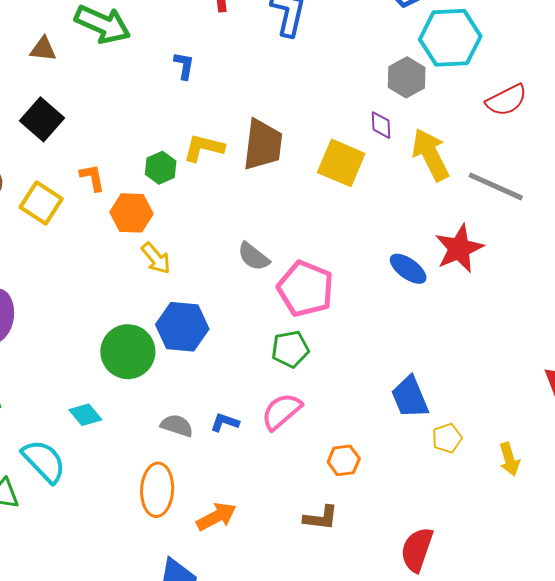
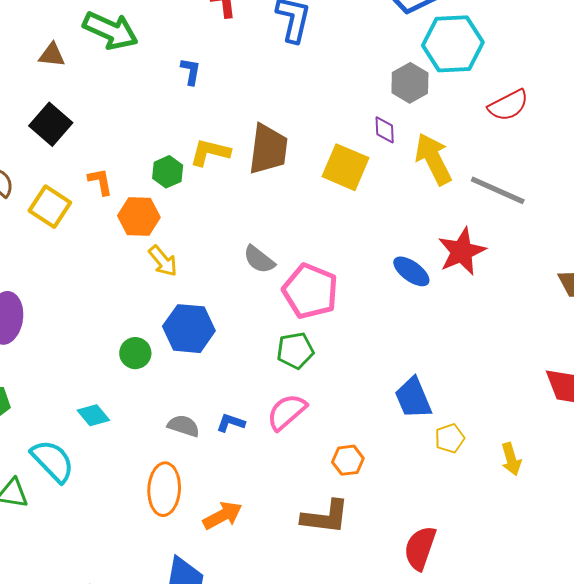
green circle: (128, 352) -> (135, 353), size x0.6
brown L-shape: (321, 518) -> (325, 517), size x1.4

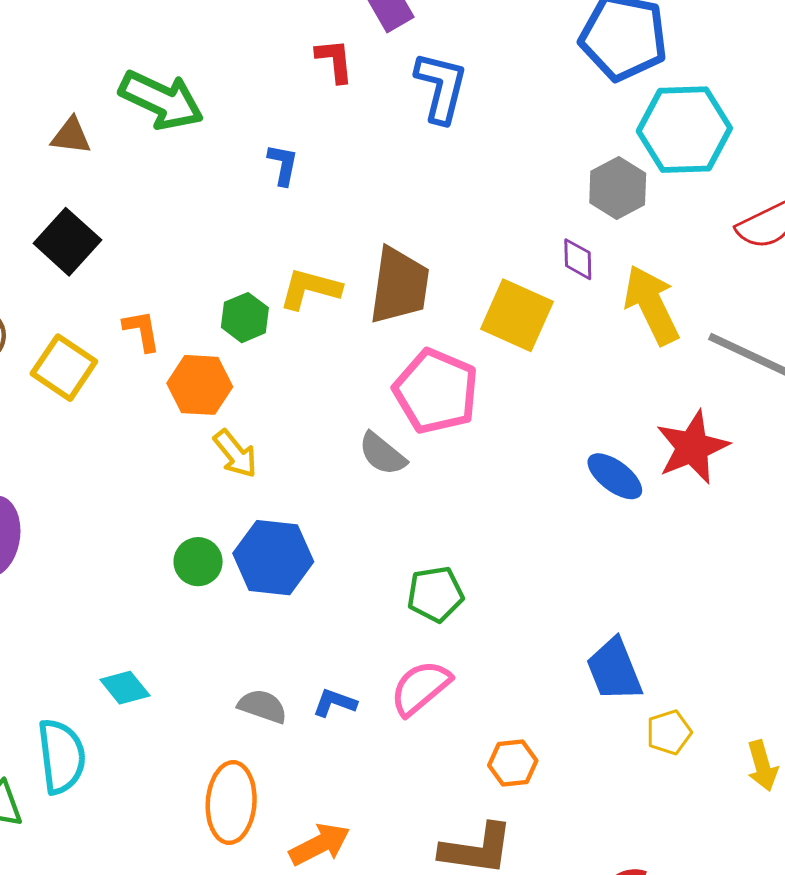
pink pentagon: (310, 291) -> (436, 391), moved
green circle: (135, 353) -> (198, 562), moved
cyan semicircle: (53, 461) -> (61, 756), turned 36

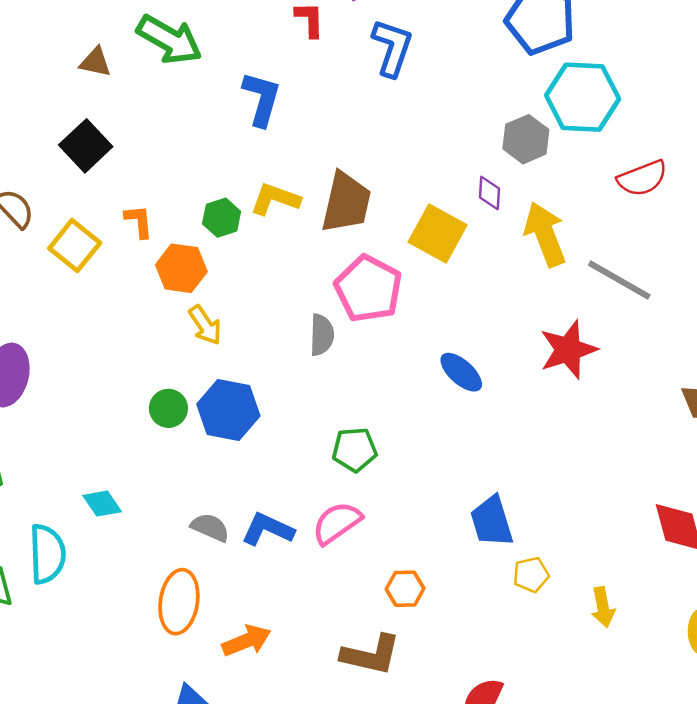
blue L-shape: (283, 165) -> (262, 99), size x1.6
gray semicircle: (382, 454) -> (322, 335), turned -132
blue ellipse: (615, 476) -> (461, 372), moved
blue L-shape: (335, 703) -> (268, 529), size x1.5

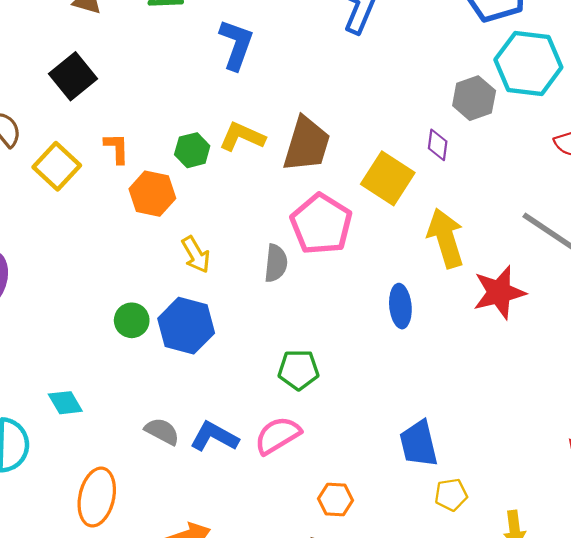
yellow arrow: (545, 234) -> (446, 238), moved
yellow arrow: (205, 325) -> (196, 255), moved
blue ellipse: (461, 372) -> (400, 306), turned 39
orange ellipse: (179, 602) -> (97, 497), moved

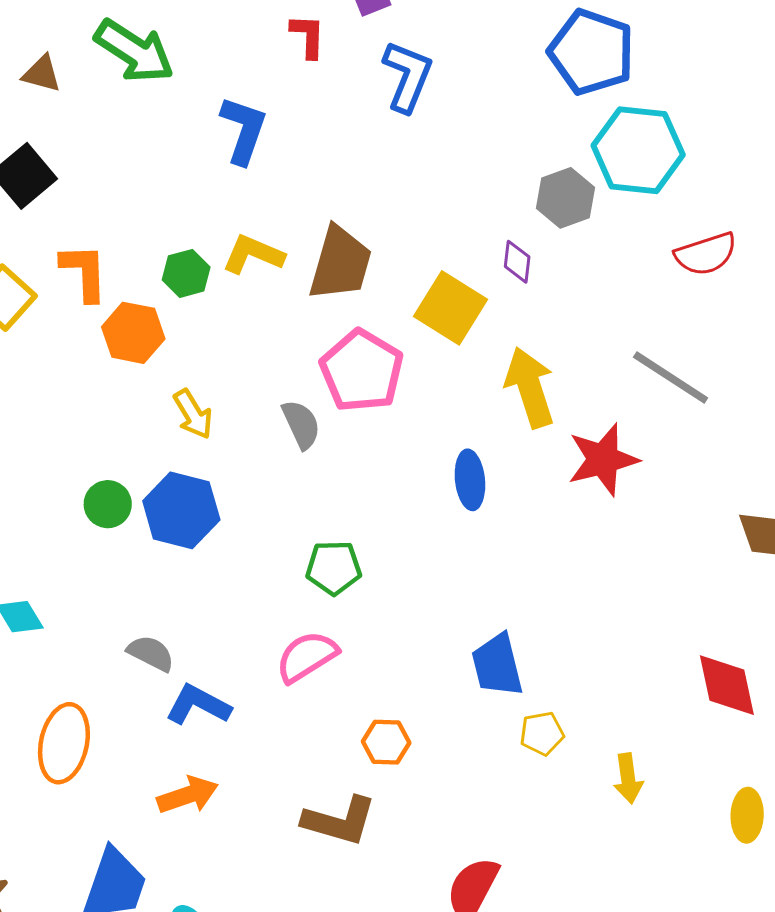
orange L-shape: (117, 148) -> (84, 272), size x1.4
gray semicircle: (276, 263) -> (301, 424), turned -30
blue L-shape: (214, 437) -> (198, 705), moved

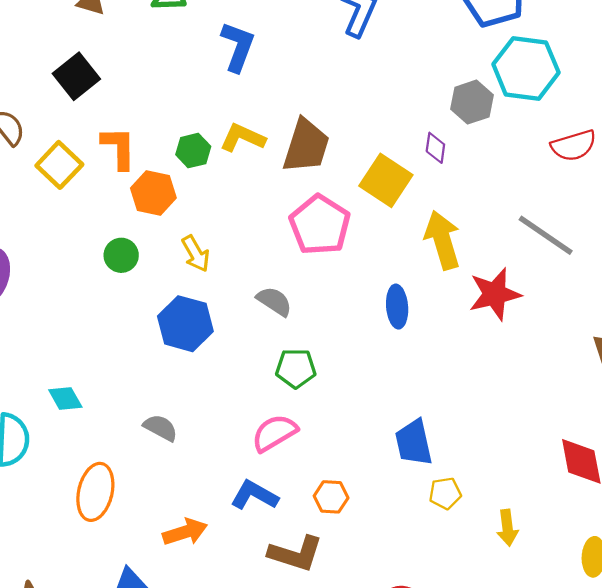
gray semicircle: (301, 424) -> (274, 301), moved, turned -33
green circle: (108, 504) -> (121, 255), moved
blue L-shape: (198, 705) -> (254, 495), moved

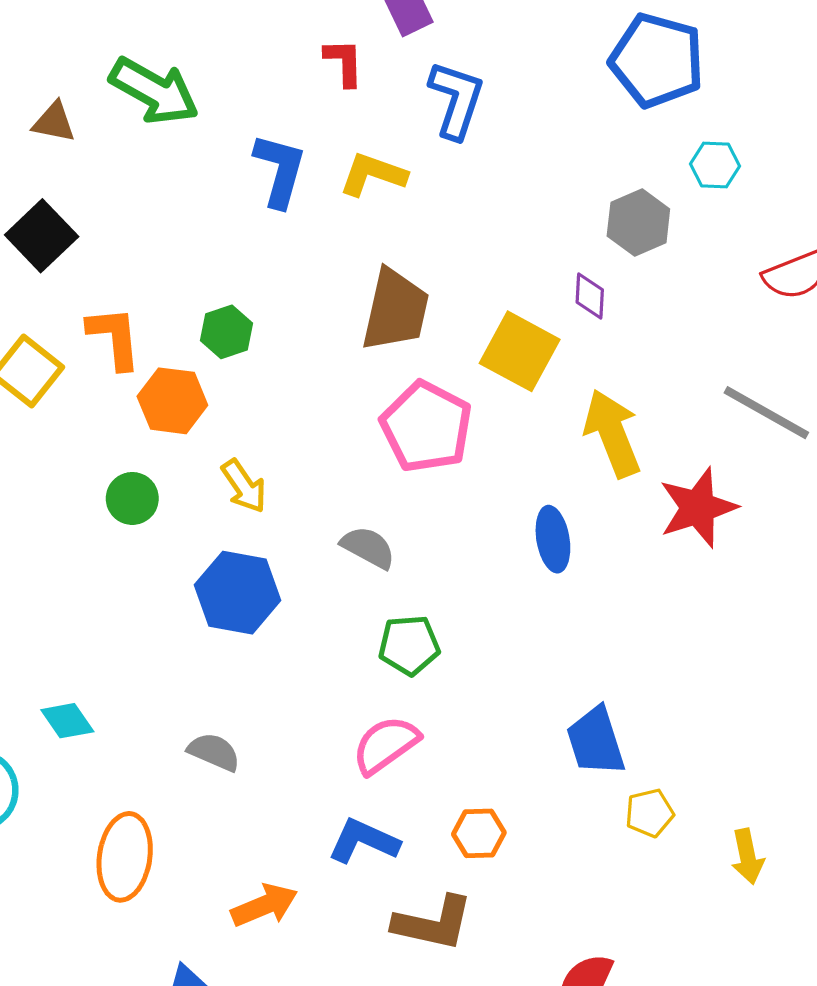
cyan hexagon: (526, 68) -> (715, 165), size x0.5
yellow L-shape: (243, 138) -> (373, 174), moved

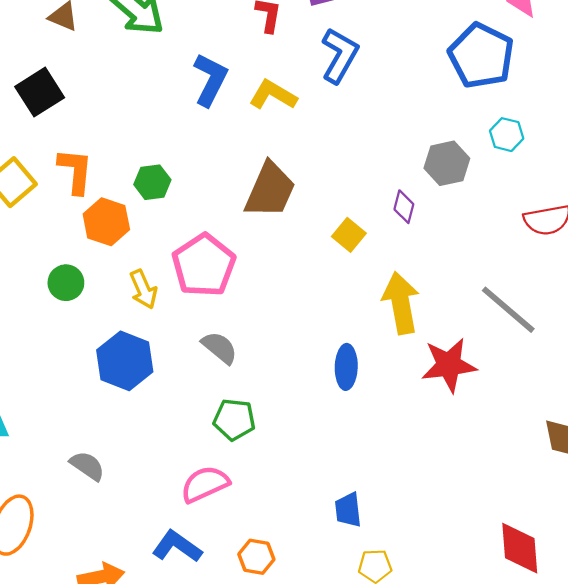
yellow square: (520, 351) -> (349, 235), size x0.6
pink pentagon: (426, 427) -> (204, 265), moved
blue trapezoid: (596, 741) -> (348, 510), size x0.7

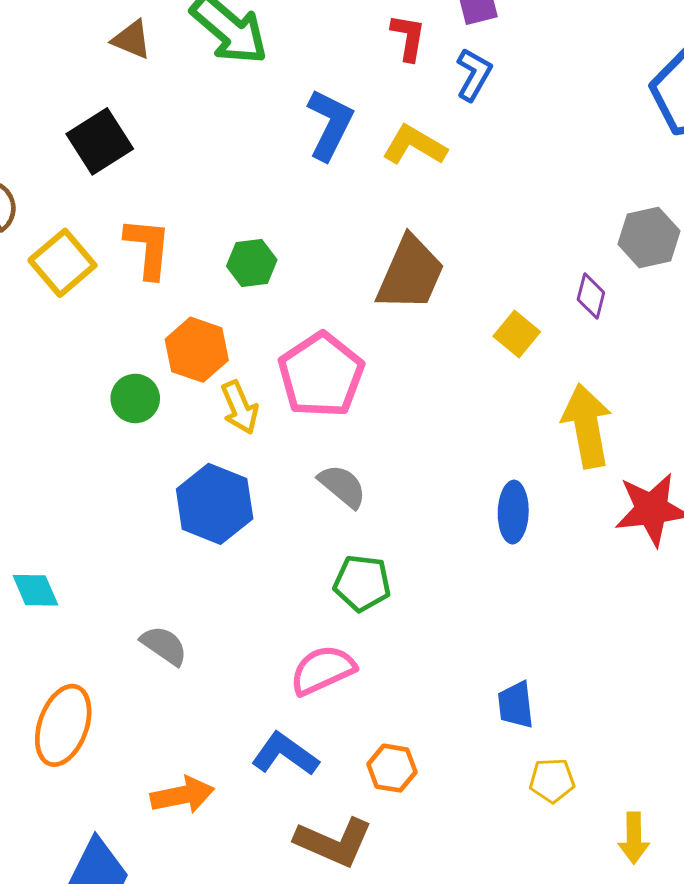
blue L-shape: (340, 55) -> (474, 74), moved, size x0.7
orange hexagon: (106, 222) -> (197, 350), moved

